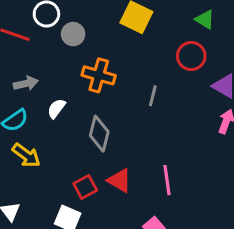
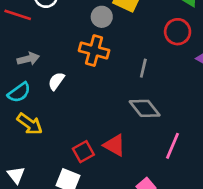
gray circle: (73, 34) -> (102, 17), moved
gray diamond: (99, 134) -> (145, 108), moved, turned -52
pink line: (167, 180) -> (172, 146), moved, turned 32

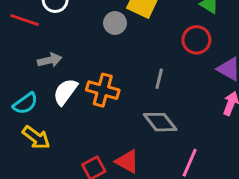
orange cross: (94, 51) -> (103, 90), moved
gray arrow: (28, 59) -> (50, 60), moved
white semicircle: (56, 81) -> (65, 92), size x1.4

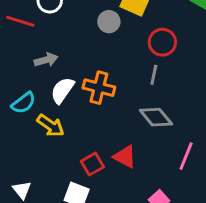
red circle: (196, 40) -> (162, 42), moved
yellow arrow: (36, 137) -> (51, 126), moved

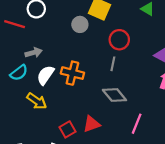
cyan semicircle: (23, 103) -> (19, 73), moved
red triangle: (125, 157) -> (92, 124), turned -48

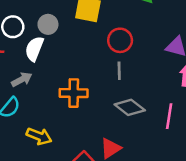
gray circle: (80, 24) -> (48, 24), moved
white semicircle: (45, 75) -> (34, 49), moved
pink line: (137, 124) -> (169, 116), moved

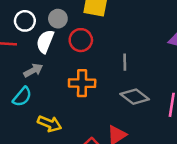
red circle: (120, 40) -> (81, 40), moved

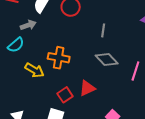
orange cross: (82, 83) -> (59, 58), moved

